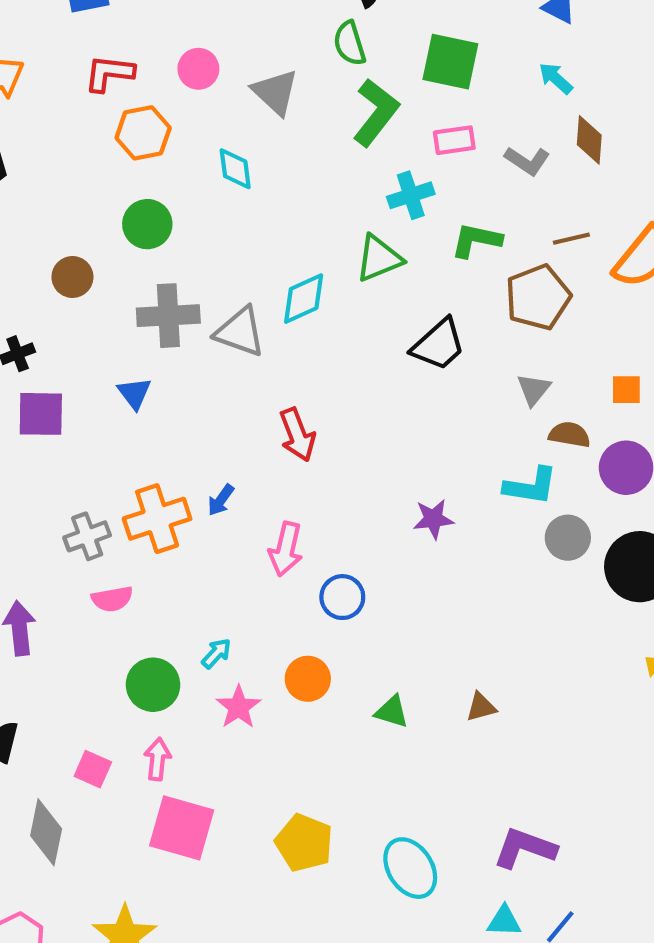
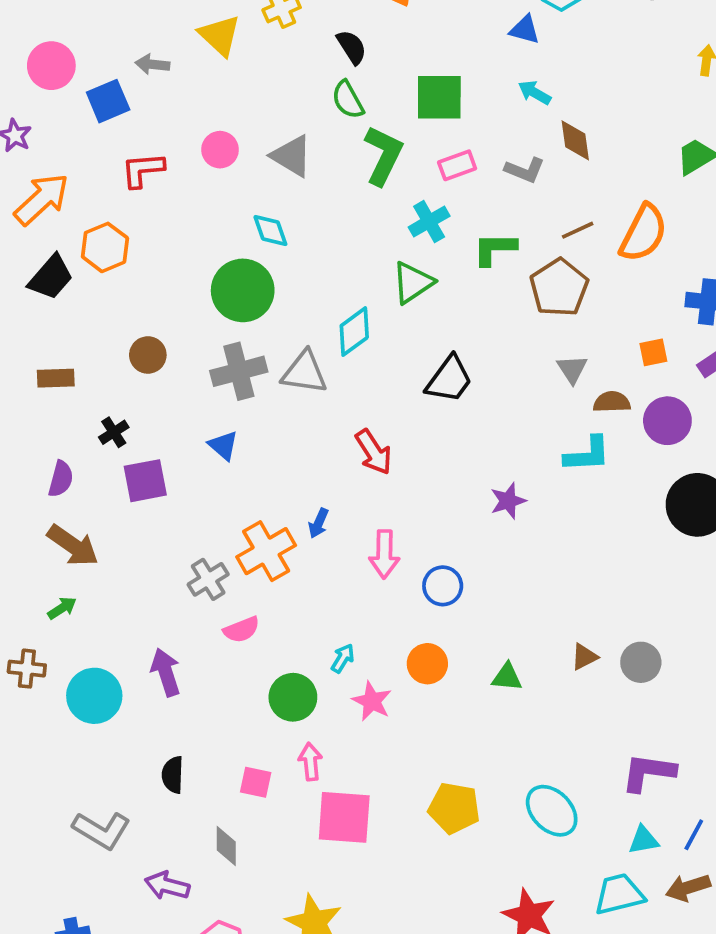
orange hexagon: (143, 133) -> (105, 247), moved
green circle: (147, 224) -> (243, 290), moved, size x1.4
black trapezoid: (439, 345) -> (449, 379), moved
gray circle: (568, 538) -> (641, 662), moved
gray diamond: (46, 832) -> (226, 846), size x0.7

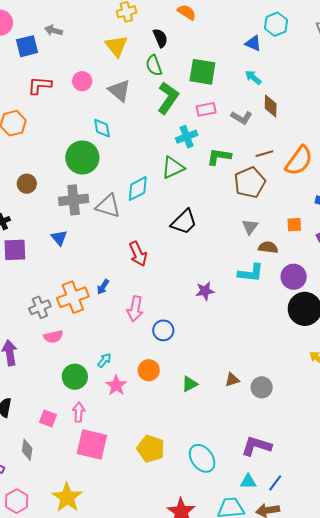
yellow triangle: (220, 35) -> (116, 46), moved
purple circle: (667, 421) -> (294, 277), moved
green triangle: (507, 677) -> (190, 384), turned -42

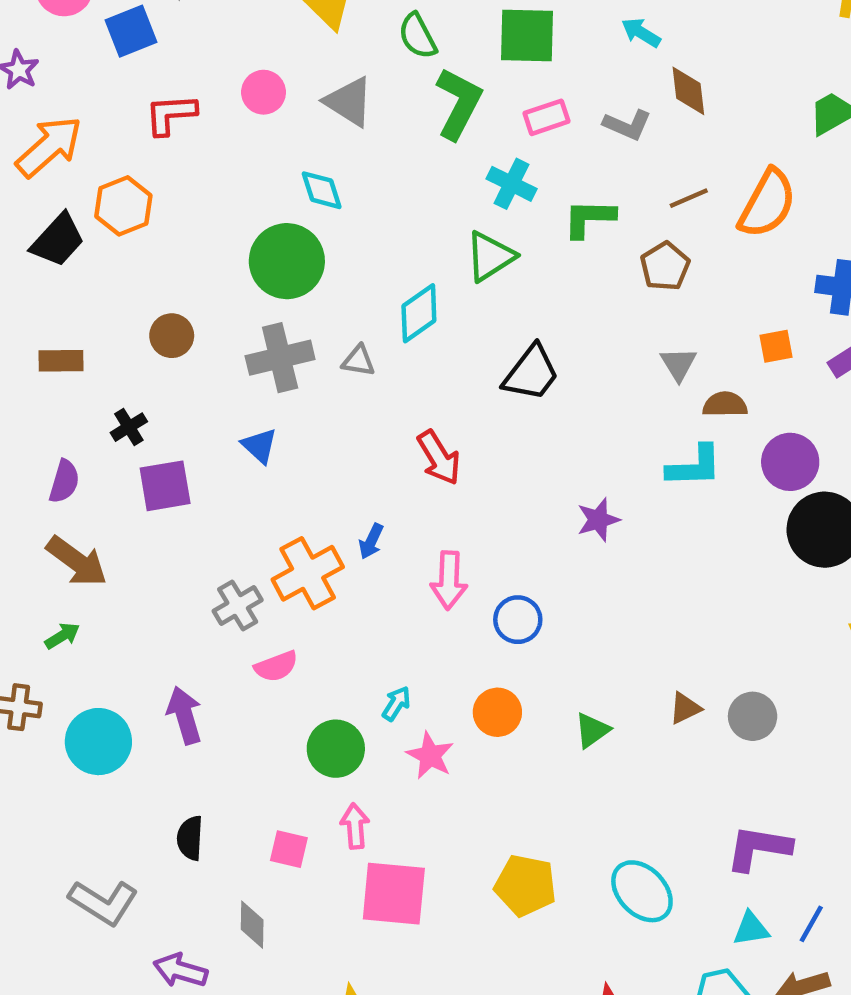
cyan cross: (187, 137) -> (511, 184), turned -35
brown pentagon: (250, 182) -> (665, 266), size x0.7
gray triangle: (108, 206) -> (358, 361), size x0.6

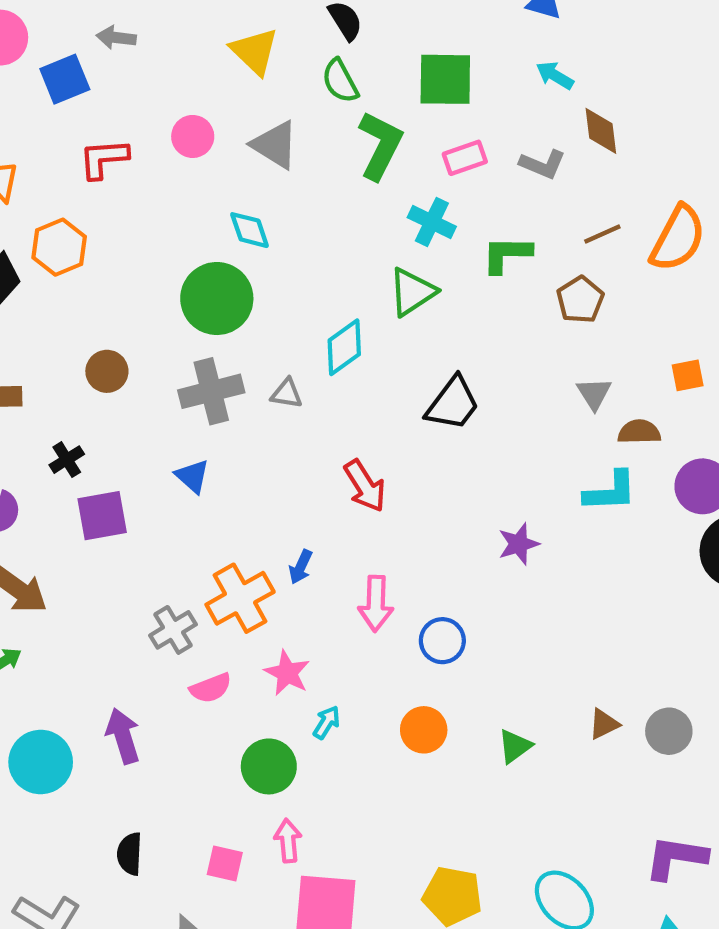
pink star: (430, 756) -> (287, 673), moved

